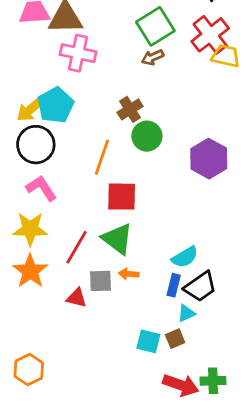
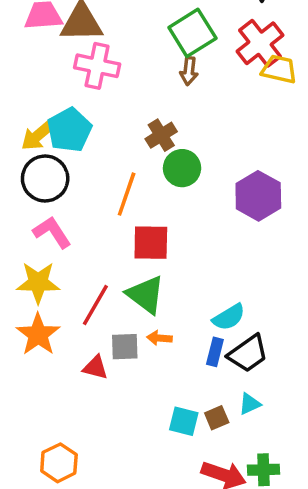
brown arrow: (153, 57) -> (189, 71), turned -60
cyan triangle: (186, 313) -> (250, 404), moved
orange hexagon: (29, 370) -> (59, 463), moved

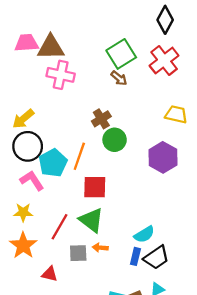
yellow trapezoid: (279, 69) -> (176, 114), moved
brown arrow: (189, 71) -> (119, 78), turned -56
cyan pentagon: (69, 130) -> (53, 163), moved
yellow star: (38, 282) -> (23, 212), size x0.7
red triangle: (95, 367) -> (50, 274), moved

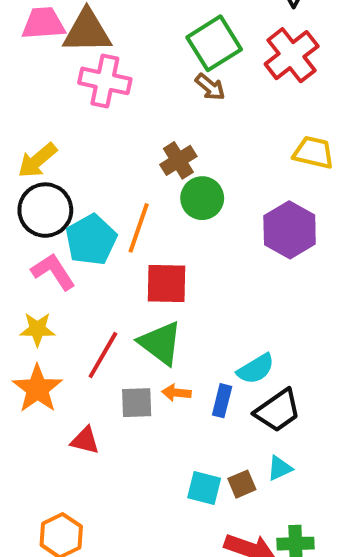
blue rectangle: (135, 256) -> (222, 401), moved

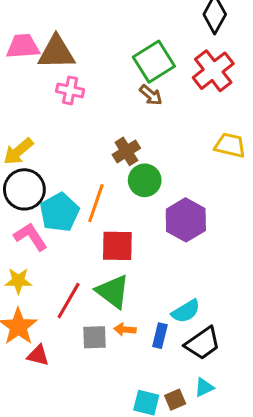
pink cross: (105, 81) -> (70, 90), size x0.7
purple hexagon: (290, 230) -> (186, 220), moved
red triangle: (85, 440) -> (38, 355), moved

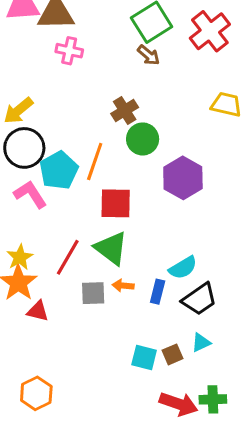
yellow star: (18, 281) -> (20, 257), moved, turned -30

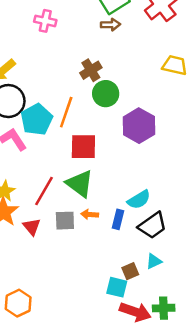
brown arrow: (149, 55) -> (111, 25), turned -42
red triangle: (38, 311) -> (32, 227), moved, turned 36
cyan square: (144, 357) -> (117, 287), moved

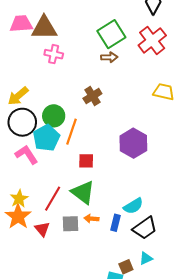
green circle: (106, 94) -> (54, 116), moved
red square: (83, 147) -> (86, 161), size x0.7

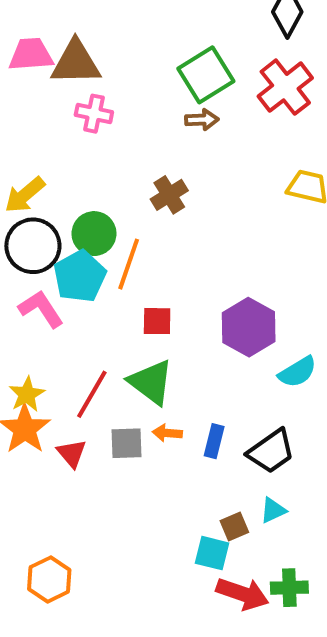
purple hexagon: (133, 143) -> (249, 327), moved
cyan semicircle: (133, 206) -> (297, 372), moved

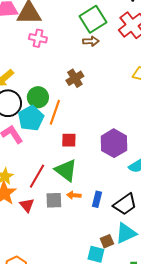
cyan triangle: (273, 510) -> (126, 233), size x1.6

